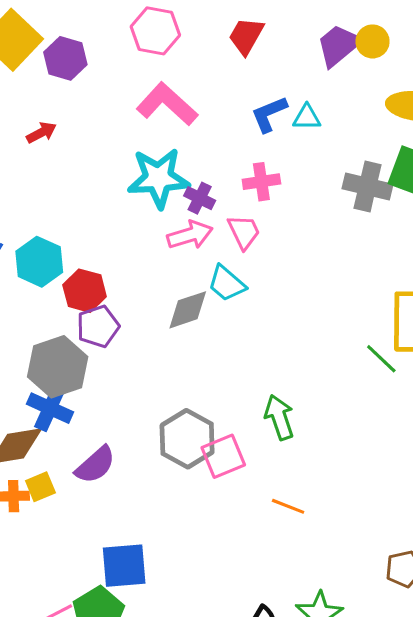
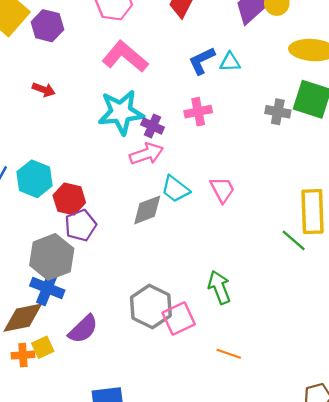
red arrow: (41, 133) -> (44, 90), moved, turned 50
gray cross: (368, 186) -> (278, 112), size x0.7
pink trapezoid: (244, 232) -> (222, 190), moved

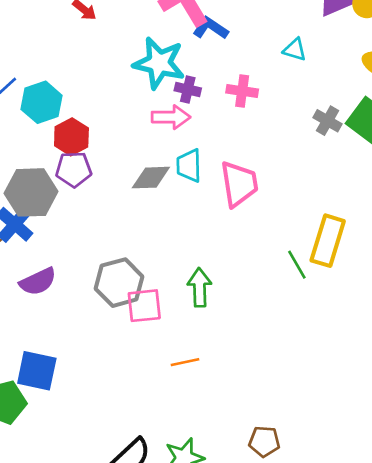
blue L-shape: (202, 61) -> (211, 28), moved, turned 40
purple cross: (152, 126) -> (188, 89), turned -30
cyan trapezoid: (175, 189) -> (189, 166), turned 32
pink trapezoid: (222, 190) -> (239, 184), size x1.5
orange line: (229, 354) -> (185, 362), turned -50

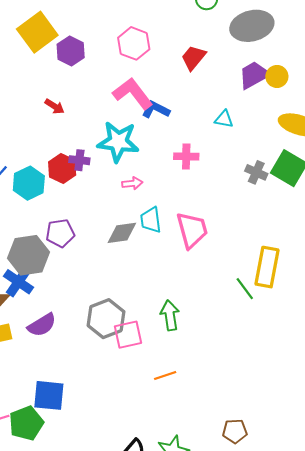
purple cross: (188, 89) -> (79, 160), moved
pink arrow: (171, 117) -> (132, 183), size x0.7
red hexagon: (71, 137) -> (62, 168), moved

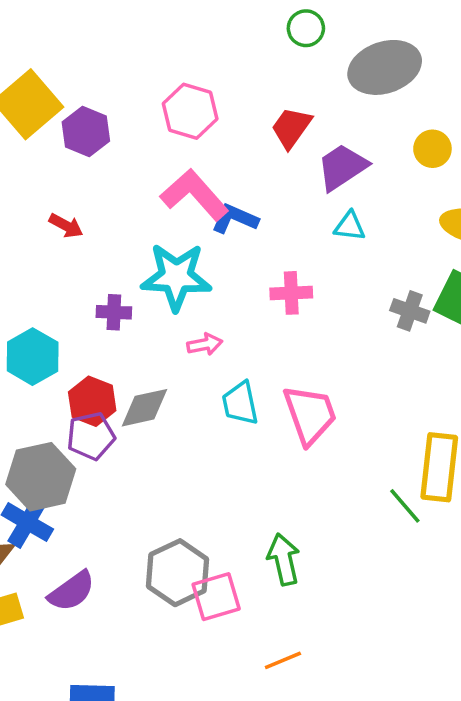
purple trapezoid: (254, 75) -> (342, 167), moved
red hexagon: (62, 168) -> (92, 401), moved
gray diamond: (122, 233) -> (144, 408), moved

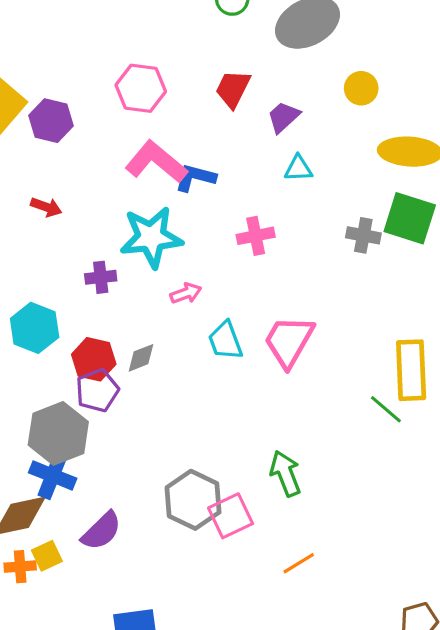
purple trapezoid: (342, 167) -> (283, 117), size x0.7
gray diamond: (144, 408) -> (141, 358), size x0.7
pink trapezoid: (310, 415) -> (289, 341), turned -122

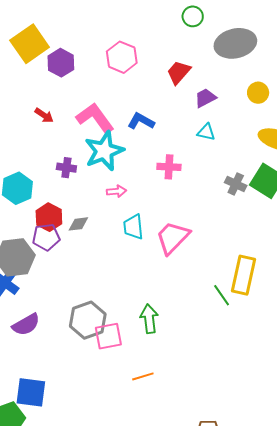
pink L-shape: (156, 162) -> (95, 118), moved
cyan star: (151, 237) -> (104, 151), turned -30

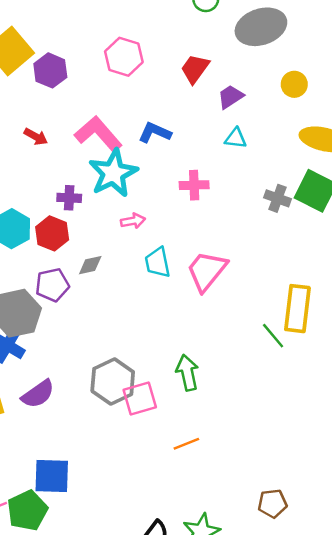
red hexagon: (49, 217) -> (52, 233), moved

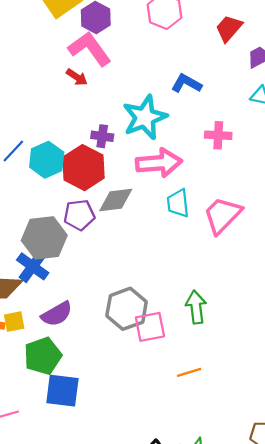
pink L-shape: (98, 134) -> (90, 49), moved
pink arrow: (133, 221) -> (159, 163), size x2.0
red hexagon: (52, 233) -> (83, 168), size x1.4
gray diamond: (90, 265) -> (116, 200), size x1.5
green pentagon: (27, 510) -> (43, 356), moved

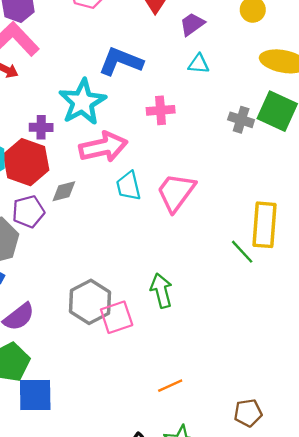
blue L-shape: (186, 84) -> (121, 61), size x1.4
gray diamond: (116, 200) -> (64, 191), size x0.7
orange line: (189, 372) -> (170, 386), moved

